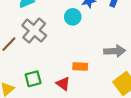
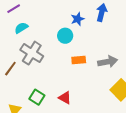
orange rectangle: (80, 67) -> (79, 60), moved
green square: (33, 79) -> (37, 97), turned -35

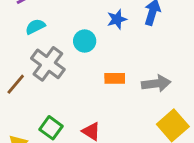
cyan circle: (65, 36) -> (85, 41), moved

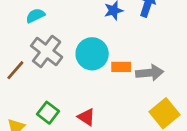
cyan circle: (85, 41) -> (92, 54), moved, size x1.5
orange rectangle: (115, 78) -> (121, 67), moved

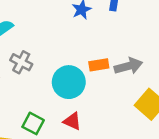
gray cross: (47, 51) -> (21, 62), size x0.7
cyan circle: (92, 54) -> (69, 82), moved

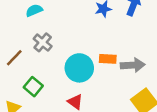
green square: (33, 123) -> (33, 87), moved

